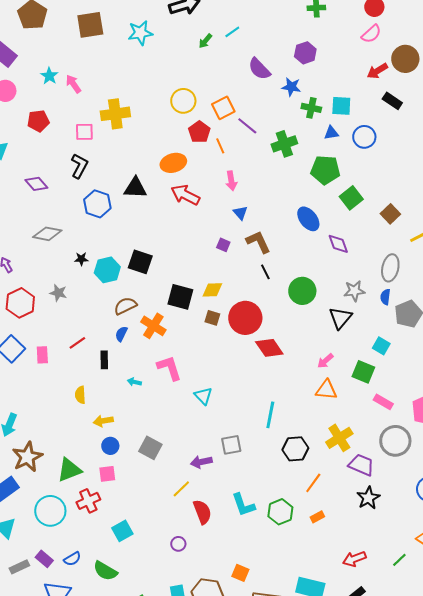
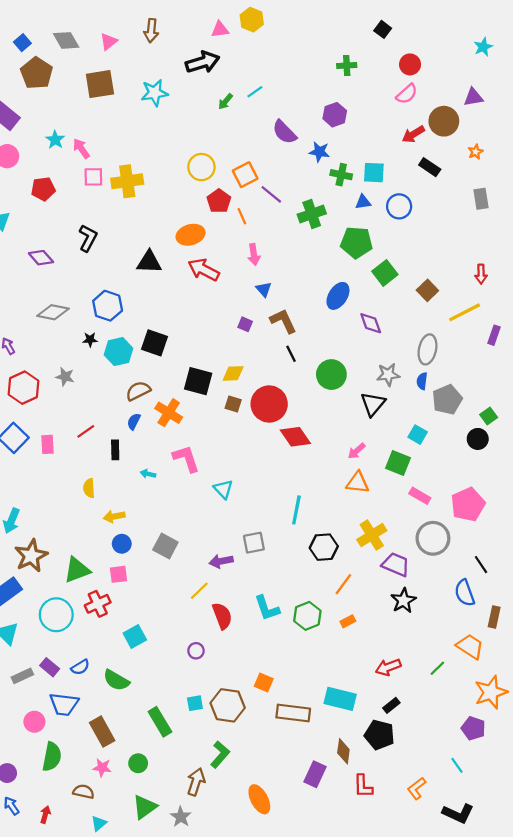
pink square: (84, 132) -> (93, 177), moved
blue hexagon: (97, 204) -> (108, 306), moved
blue ellipse: (308, 219) -> (338, 296), turned 70

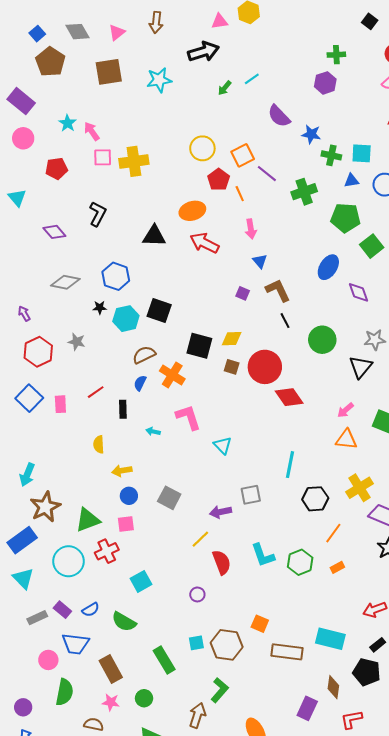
purple hexagon: (335, 115) -> (325, 83), moved
red L-shape: (363, 786) -> (351, 719), turned 80

